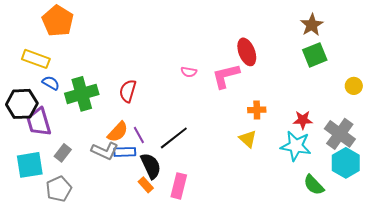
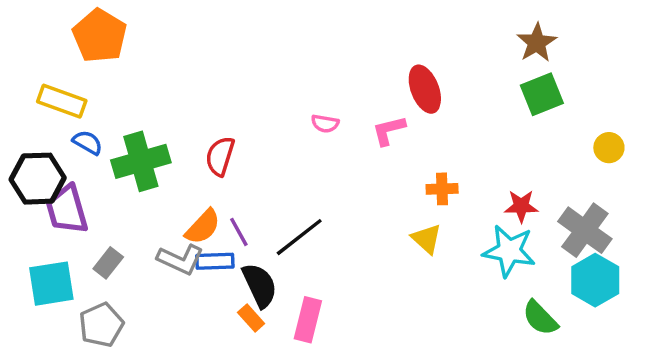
pink L-shape: (226, 76) -> (389, 130), size x0.7

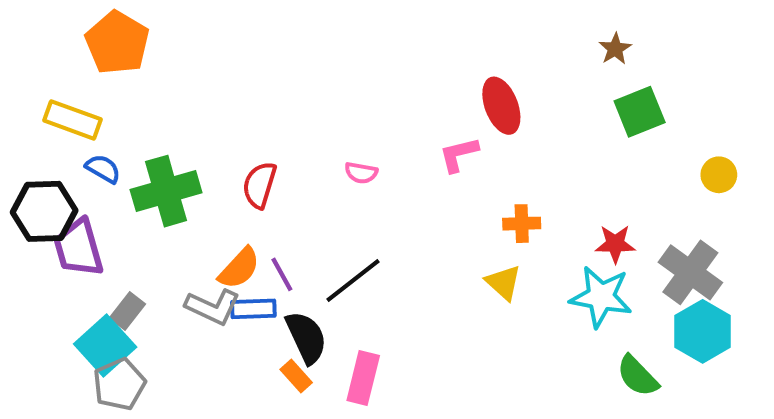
brown star: (537, 43) -> (615, 49), moved, size x0.7
pink semicircle: (325, 124) -> (361, 173), moved
cyan square: (51, 284) -> (105, 346), moved, turned -33

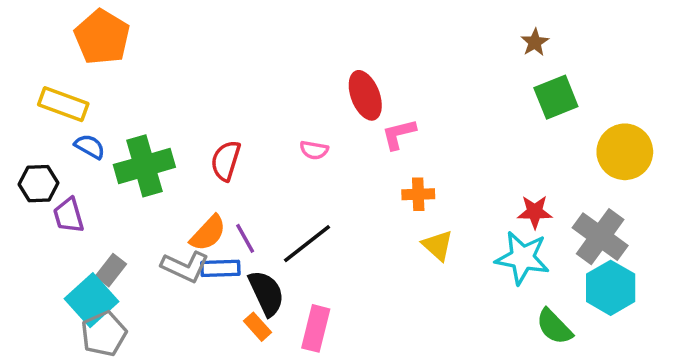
red ellipse: (501, 106) -> (365, 95), moved
yellow circle: (719, 175) -> (625, 152), size x1.8
black hexagon: (44, 211) -> (39, 184), size x0.7
orange cross: (522, 224) -> (418, 194), moved
purple trapezoid: (79, 248) -> (69, 215), size x0.7

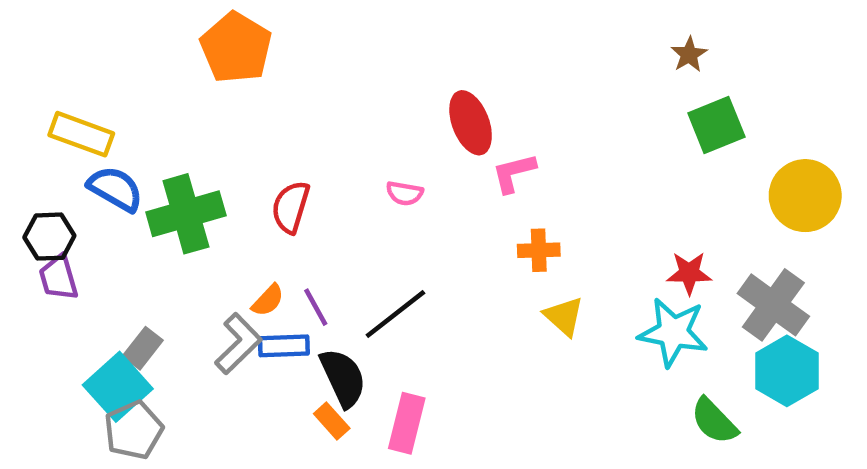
orange pentagon: (102, 37) -> (236, 48), moved
blue semicircle: (90, 147) -> (115, 189), size x1.4
purple trapezoid: (69, 215) -> (58, 278), moved
orange semicircle: (208, 233) -> (268, 300), size x0.7
gray L-shape: (185, 267) -> (238, 344), turned -69

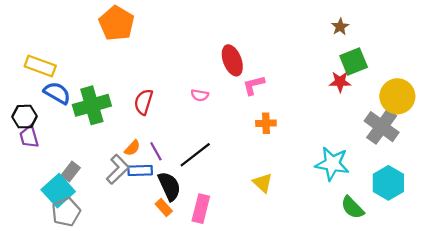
red star: (689, 273) -> (340, 82), moved
gray cross: (773, 305) -> (382, 127), moved
yellow triangle: (564, 316) -> (263, 183), moved

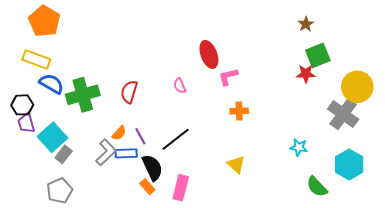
orange pentagon: (117, 23) -> (44, 21), moved
pink semicircle: (200, 95) -> (180, 86), turned 56
cyan star: (332, 164) -> (299, 147), size x0.6
cyan square: (58, 191) -> (52, 137), moved

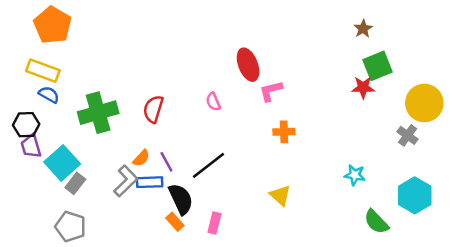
blue semicircle: (51, 84) -> (49, 95), moved, size x0.7
gray cross: (343, 114) -> (408, 135), size x0.6
pink rectangle: (181, 188) -> (214, 223), size x0.7
gray pentagon: (60, 191) -> (71, 227), turned -30

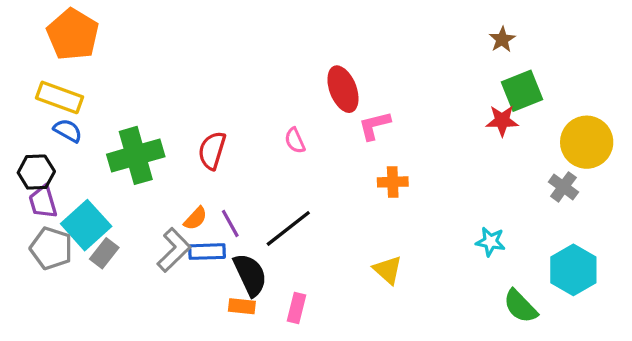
orange rectangle: (175, 222) -> (242, 306), turned -42
gray pentagon: (71, 227) -> (51, 248), moved

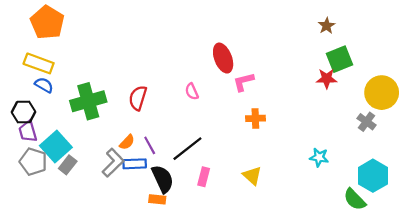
green semicircle: (520, 306) -> (355, 199), moved
pink rectangle: (297, 308) -> (204, 177), moved

